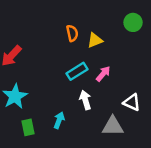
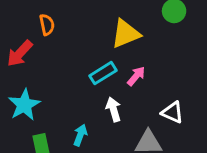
orange semicircle: (72, 33) -> (47, 25), moved
yellow triangle: (95, 40) -> (126, 34), size x1.5

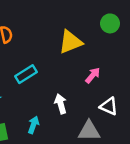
cyan rectangle: (103, 73) -> (26, 74), moved
pink arrow: (136, 76) -> (93, 75), moved

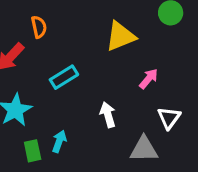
white triangle: (109, 106) -> (169, 118), turned 42
cyan arrow: (33, 125) -> (59, 141), moved

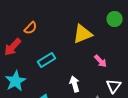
orange semicircle: (39, 27) -> (31, 28), turned 56
pink arrow: (149, 79) -> (101, 61), turned 96

